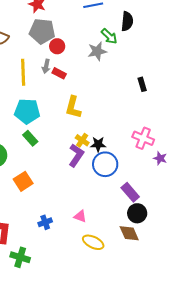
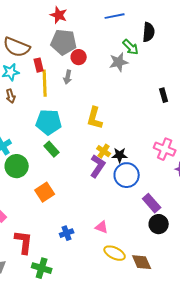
red rectangle: (59, 73) -> (39, 65), moved, turned 48
brown diamond: (129, 233) -> (142, 262), moved

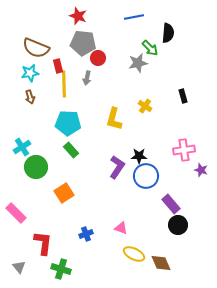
pink cross: (165, 149) -> (184, 150), turned -30
yellow cross: (104, 151) -> (145, 106), moved

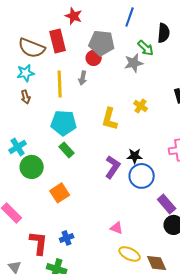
blue line: (134, 17) -> (130, 17), turned -60
gray pentagon: (83, 43) -> (102, 43), moved
red rectangle: (58, 66) -> (58, 41), moved, size x1.6
blue cross: (86, 234) -> (67, 238), moved

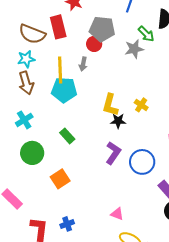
brown arrow: (26, 97) -> (26, 83), size x1.6
yellow cross: (141, 106) -> (141, 105), moved
cyan pentagon: (64, 123) -> (64, 90), moved
cyan cross: (18, 147) -> (24, 120), moved
black star: (135, 156) -> (118, 121), moved

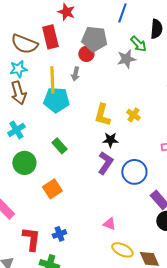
black star: (118, 121) -> (110, 140), moved

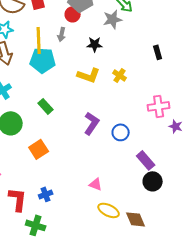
yellow L-shape: (102, 115) -> (89, 75), turned -85
black star: (110, 140) -> (95, 44), moved
blue circle: (134, 172) -> (121, 132), size x0.7

